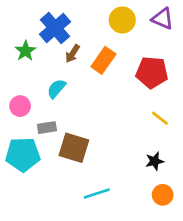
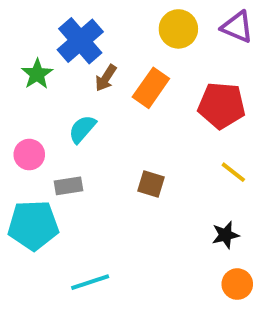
brown square: (74, 148) -> (151, 184), moved, size x0.6
cyan line: (97, 193) -> (90, 282), moved

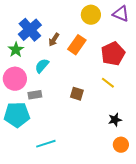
blue cross: (80, 41) -> (30, 30), moved
green star: (37, 74) -> (16, 50), moved
red pentagon: (222, 105) -> (113, 54), turned -30
pink circle: (29, 155) -> (15, 79), size x1.5
yellow line: (233, 172) -> (108, 83), moved

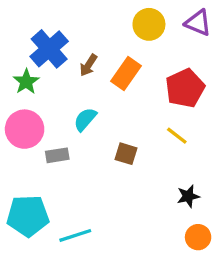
cyan semicircle: (42, 66) -> (85, 119), moved
cyan pentagon: (17, 115) -> (28, 216), moved

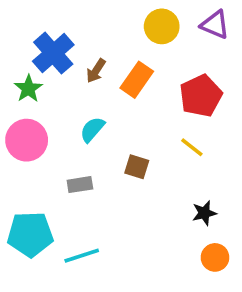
gray rectangle: (57, 155) -> (80, 185), moved

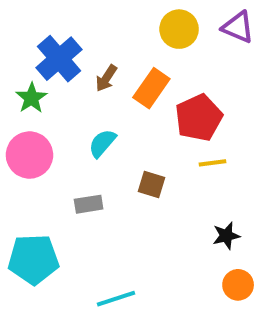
red pentagon: (201, 96) -> (199, 118), moved
yellow line: (192, 147) -> (212, 163), turned -45
cyan line: (82, 256) -> (116, 299), moved

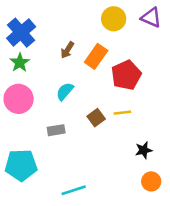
blue cross: (59, 59) -> (21, 33), moved
yellow line: (212, 163) -> (122, 113), moved
brown square: (151, 185) -> (96, 118), turned 36

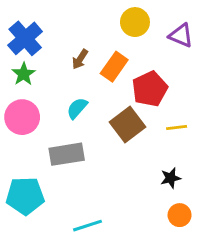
purple triangle: (151, 18) -> (181, 35), moved
yellow line: (122, 113) -> (177, 127), moved
brown square: (96, 118) -> (128, 125), moved, size x1.6
gray rectangle: (56, 130) -> (67, 154), size x1.6

